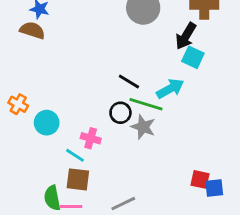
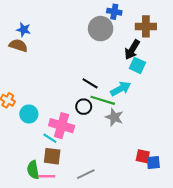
gray star: (143, 127) -> (114, 117), moved
pink cross: (91, 138) -> (62, 126), size x1.6

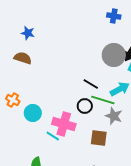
gray circle: (101, 29) -> (114, 55), moved
brown semicircle: (18, 45) -> (23, 58), moved
brown square: (52, 156) -> (99, 138), moved

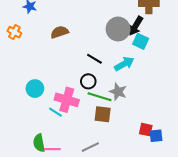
brown semicircle: (23, 58) -> (60, 32), moved, turned -36
orange cross: (13, 100) -> (14, 32), moved
green line: (103, 100) -> (100, 97), moved

